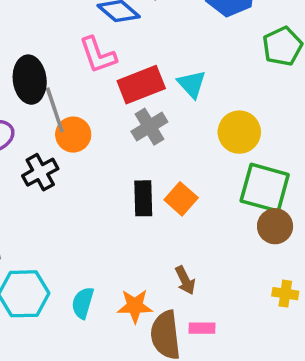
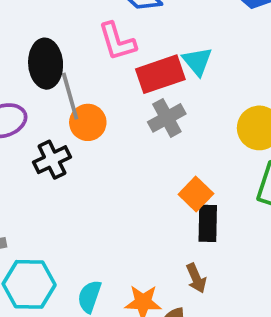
cyan triangle: (192, 84) -> (197, 61), moved
black rectangle: (143, 198) -> (208, 223), moved

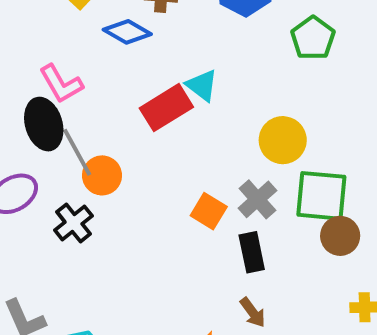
pink L-shape: (117, 41) -> (61, 84), moved
gray cross: (167, 118) -> (257, 199), moved
orange square: (196, 194) -> (209, 211), moved

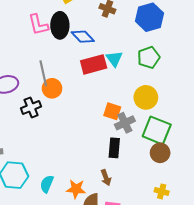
blue diamond: (127, 32) -> (83, 37), moved
green pentagon: (313, 38) -> (149, 57), moved
pink L-shape: (61, 84) -> (38, 25), moved
black ellipse: (44, 124) -> (60, 25), moved
orange square: (209, 211) -> (112, 111), moved, turned -30

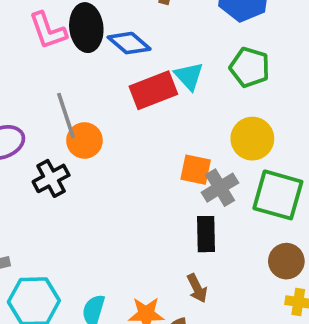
green pentagon: (149, 57) -> (250, 67), turned -30
brown circle: (160, 153) -> (286, 261), moved

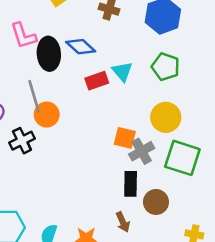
black ellipse: (86, 28) -> (49, 54), moved
red rectangle: (153, 90) -> (97, 81), size x0.7
brown circle: (286, 261) -> (156, 202), moved

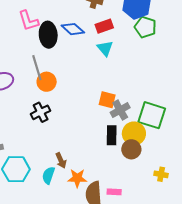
green pentagon: (166, 67) -> (145, 27), moved
red rectangle: (97, 81) -> (104, 26), moved
yellow circle: (166, 117) -> (134, 133), moved
black cross: (22, 141) -> (41, 112), moved
brown arrow: (123, 222) -> (61, 161), moved

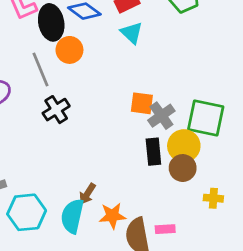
orange circle: (47, 82) -> (69, 50), moved
black cross: (41, 112) -> (56, 110), moved
brown arrow: (61, 161) -> (87, 194), turned 63
yellow cross: (161, 174) -> (213, 198), moved
cyan semicircle: (48, 175) -> (72, 216), size x1.4

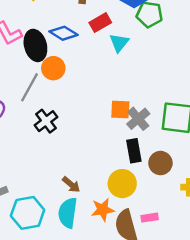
cyan triangle: (132, 33) -> (119, 43), moved, turned 30
gray line: (41, 70) -> (30, 87), turned 56
yellow circle: (184, 146) -> (122, 184), moved
brown arrow: (87, 194) -> (71, 185), moved, turned -78

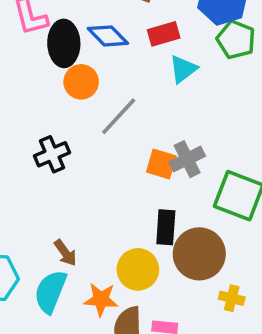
gray line: (30, 87) -> (119, 116), moved
gray cross: (138, 119) -> (187, 159), moved
brown circle: (160, 163) -> (199, 254), size x1.5

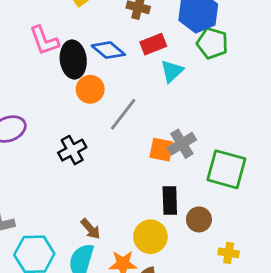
brown circle: (199, 254) -> (199, 219), size x0.6

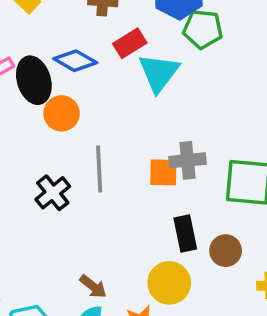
cyan triangle: (172, 71) -> (159, 73), size x1.4
gray line: (123, 114) -> (99, 169), moved, turned -30
gray cross: (182, 144) -> (187, 160), turned 36

